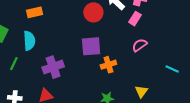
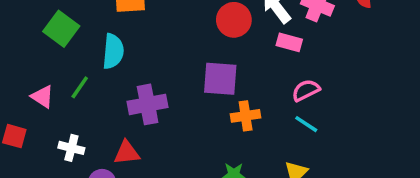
pink rectangle: (135, 19) -> (289, 42), moved, turned 64
cyan line: (172, 69) -> (306, 124), moved

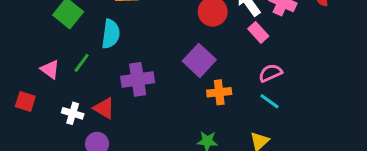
pink rectangle: (289, 42) -> (258, 32), turned 30
purple square: (220, 79) -> (199, 60), turned 36
red triangle: (127, 153) -> (104, 108), moved, turned 35

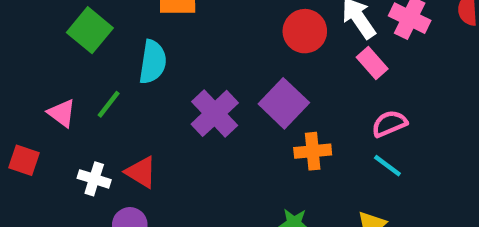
purple cross: (138, 79) -> (215, 113), moved, turned -36

